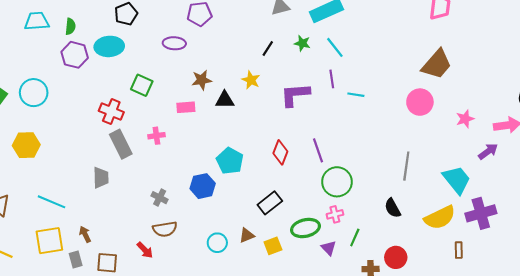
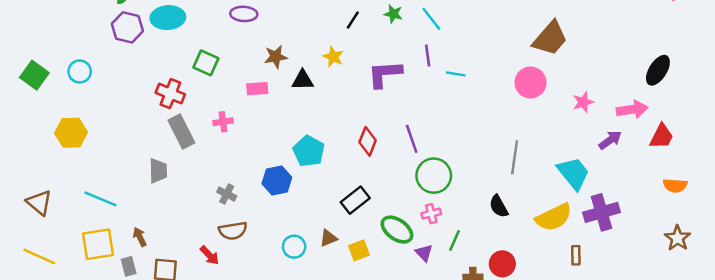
cyan circle: (34, 93) -> (80, 71), size x0.7
green ellipse: (305, 228) -> (397, 230), turned 48

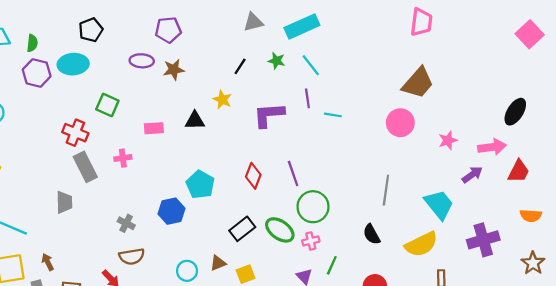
brown star: (276, 57) -> (174, 70), moved
purple cross: (602, 212) -> (483, 240), moved
green ellipse: (397, 230) -> (280, 230), moved

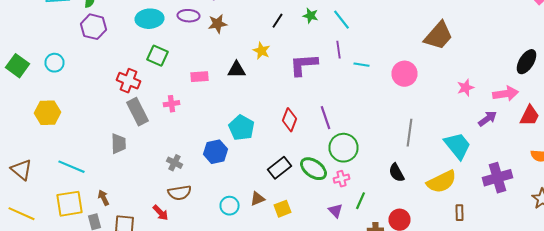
cyan ellipse: (73, 64) -> (150, 19), moved
pink circle: (400, 123) -> (404, 74), moved

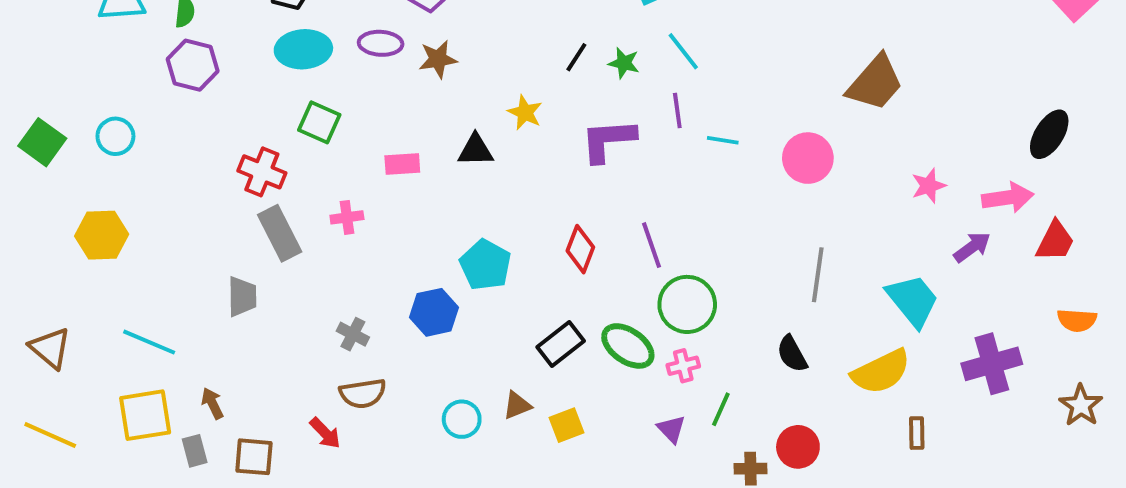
green star: (310, 16) -> (624, 63), moved
black line: (278, 21) -> (576, 57), moved

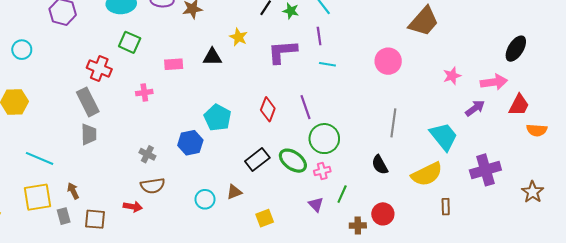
cyan line: (723, 140) -> (327, 64), moved
gray rectangle: (280, 233) -> (88, 102), moved
orange semicircle: (1077, 320) -> (537, 130), moved
yellow square: (567, 425) -> (265, 218), moved
red arrow: (325, 433) -> (133, 207), turned -36

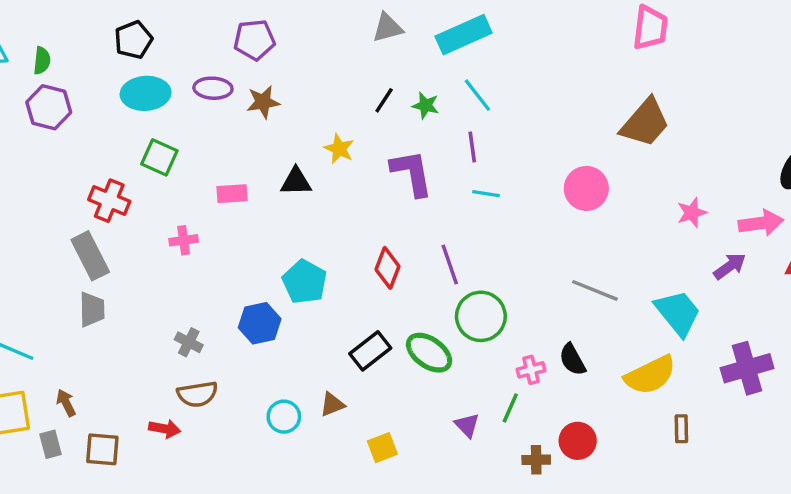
purple L-shape: (282, 52) -> (412, 173), turned 84
gray line: (393, 123) -> (595, 290), turned -76
pink cross: (322, 171) -> (531, 370), moved

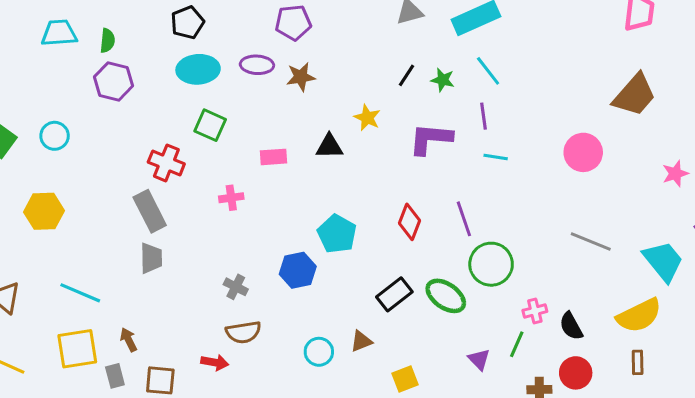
purple L-shape: (412, 173) -> (431, 139), turned -75
black semicircle: (572, 360) -> (571, 326), moved
brown rectangle: (681, 429) -> (638, 362), moved

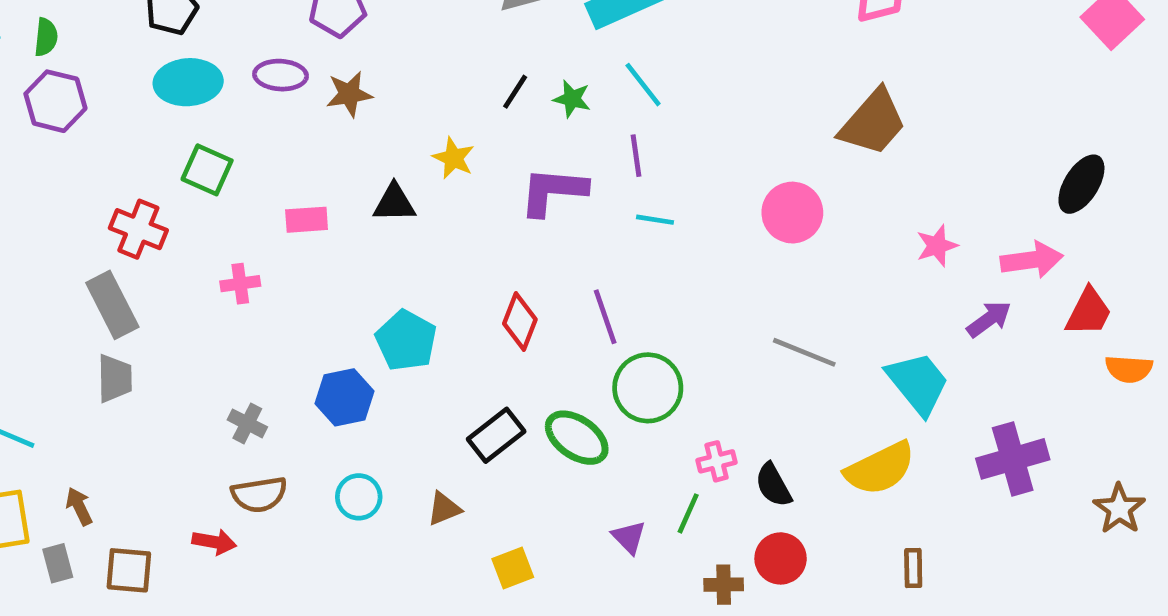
cyan circle: (319, 352) -> (359, 497), moved
brown rectangle: (638, 362) -> (913, 568), moved

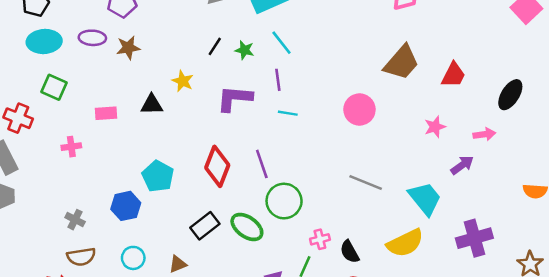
pink arrow: (1032, 260) -> (484, 134), size x0.7
red trapezoid: (1089, 312) -> (453, 75), moved
red diamond: (520, 322) -> (217, 166), size x1.4

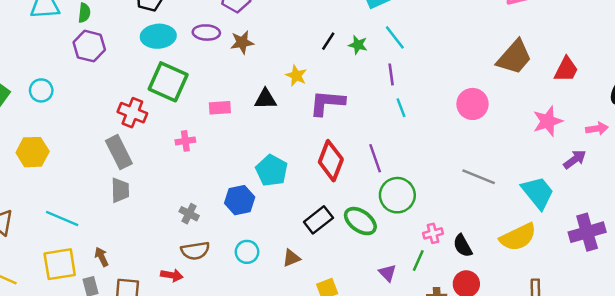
green square: (54, 87) -> (168, 82), size x1.5
purple L-shape: (235, 98) -> (327, 103), moved
cyan line: (288, 113) -> (401, 108), turned 60
pink star: (435, 127) -> (548, 121), size x1.4

